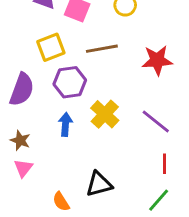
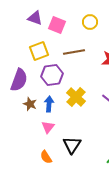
brown star: (20, 140) -> (30, 104), moved
pink triangle: (23, 168) -> (48, 127), moved
black triangle: (99, 184) -> (72, 145), turned -42

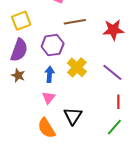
yellow square: (39, 51) -> (21, 21), moved
brown star: (30, 104) -> (18, 75), moved
orange semicircle: (46, 157) -> (46, 128), size x1.5

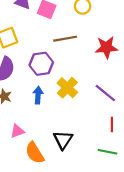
pink triangle: (49, 98) -> (17, 131), moved, turned 32
green line: (114, 127) -> (108, 152), turned 60

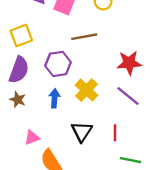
red star: (106, 47) -> (129, 63), moved
red line: (112, 125) -> (115, 133), moved
black triangle: (63, 140) -> (82, 132), moved

